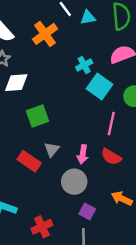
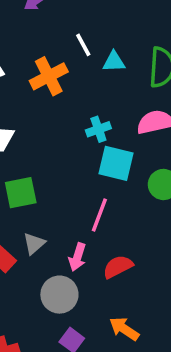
cyan square: (100, 87) -> (116, 163), turned -30
pink line: (111, 123) -> (99, 215), moved
red semicircle: (111, 157) -> (118, 267), turned 114

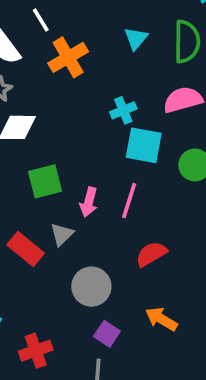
white line: (83, 45) -> (41, 20), moved
cyan triangle: (114, 62) -> (136, 38), turned -45
pink arrow: (77, 257) -> (89, 202), moved

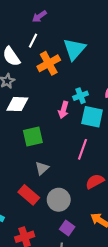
white line: (41, 20) -> (33, 41), turned 56
cyan triangle: (136, 38) -> (74, 49), moved, size x1.6
pink arrow: (89, 202) -> (63, 110), moved
red rectangle: (26, 249) -> (29, 195), moved

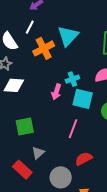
green square: (33, 137) -> (25, 126), moved
gray triangle: (42, 168) -> (38, 153), moved
gray circle: (59, 200) -> (61, 177), moved

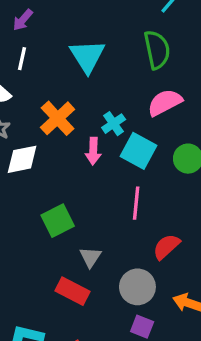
orange cross: (44, 48) -> (58, 118), moved
cyan square: (83, 99) -> (138, 151), turned 30

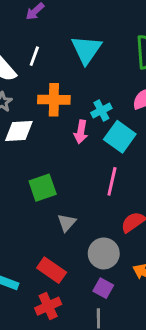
white line: (22, 59) -> (34, 56), moved
orange cross: (58, 118) -> (54, 100), turned 36
red rectangle: (72, 291) -> (52, 270), moved

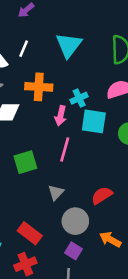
cyan square: (120, 137) -> (94, 121), turned -30
pink line: (112, 181) -> (65, 150), moved
gray triangle: (67, 223) -> (56, 193), moved

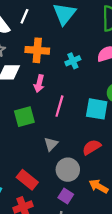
pink arrow: (61, 116) -> (39, 84), moved
cyan square: (94, 121) -> (97, 109), moved

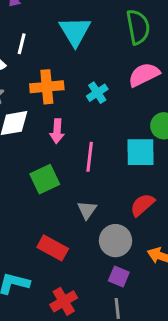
red rectangle: (27, 180) -> (53, 248), moved

